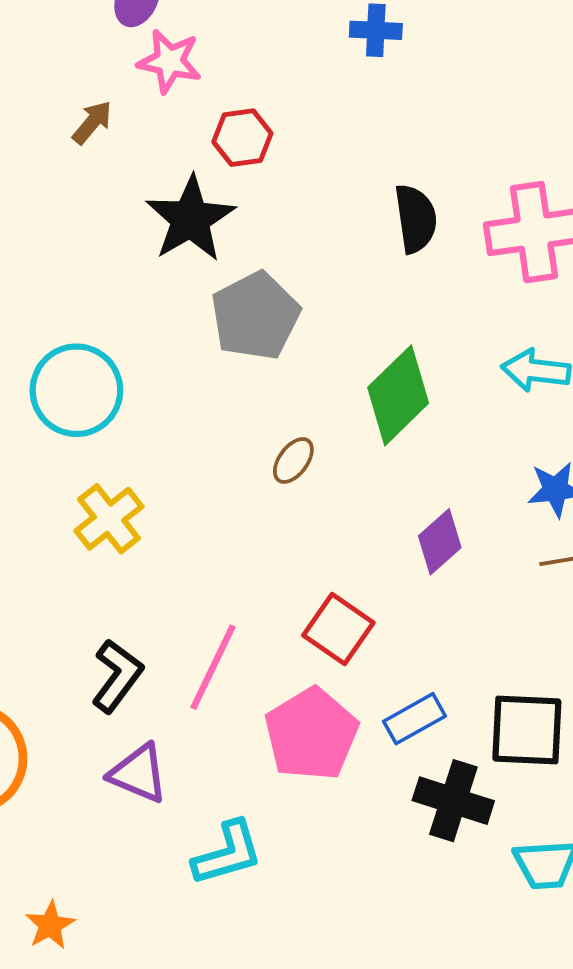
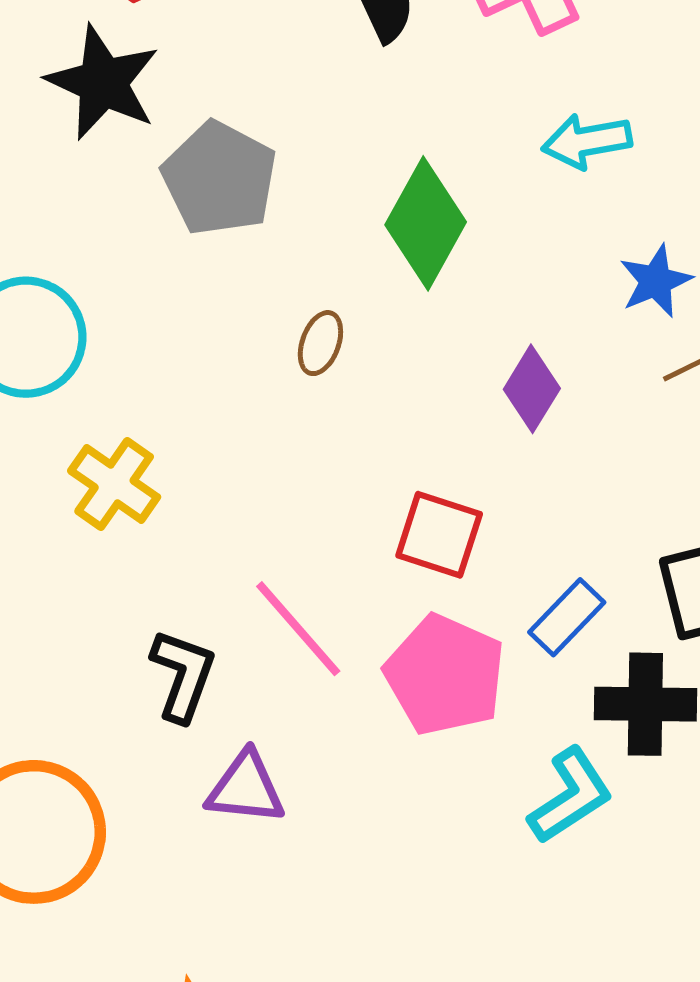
pink line: (213, 667) -> (298, 629), turned -50
cyan L-shape: (227, 853) -> (570, 796), moved

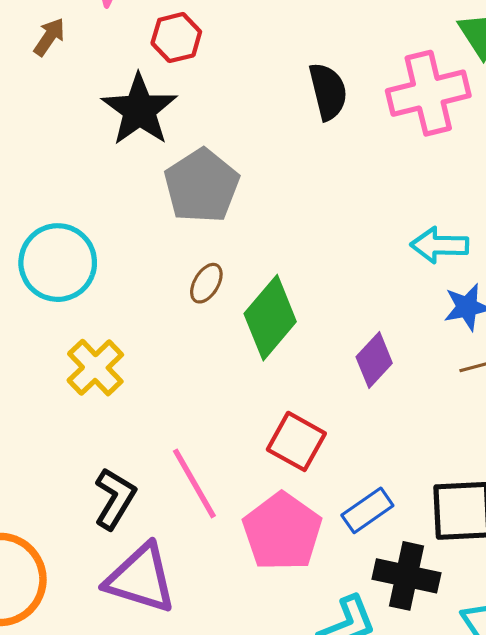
cyan arrow: (587, 141) -> (439, 245), moved
green diamond: (426, 223) -> (270, 318), moved
brown ellipse: (320, 343) -> (206, 283), moved
purple triangle: (246, 788) -> (141, 579), size x1.4

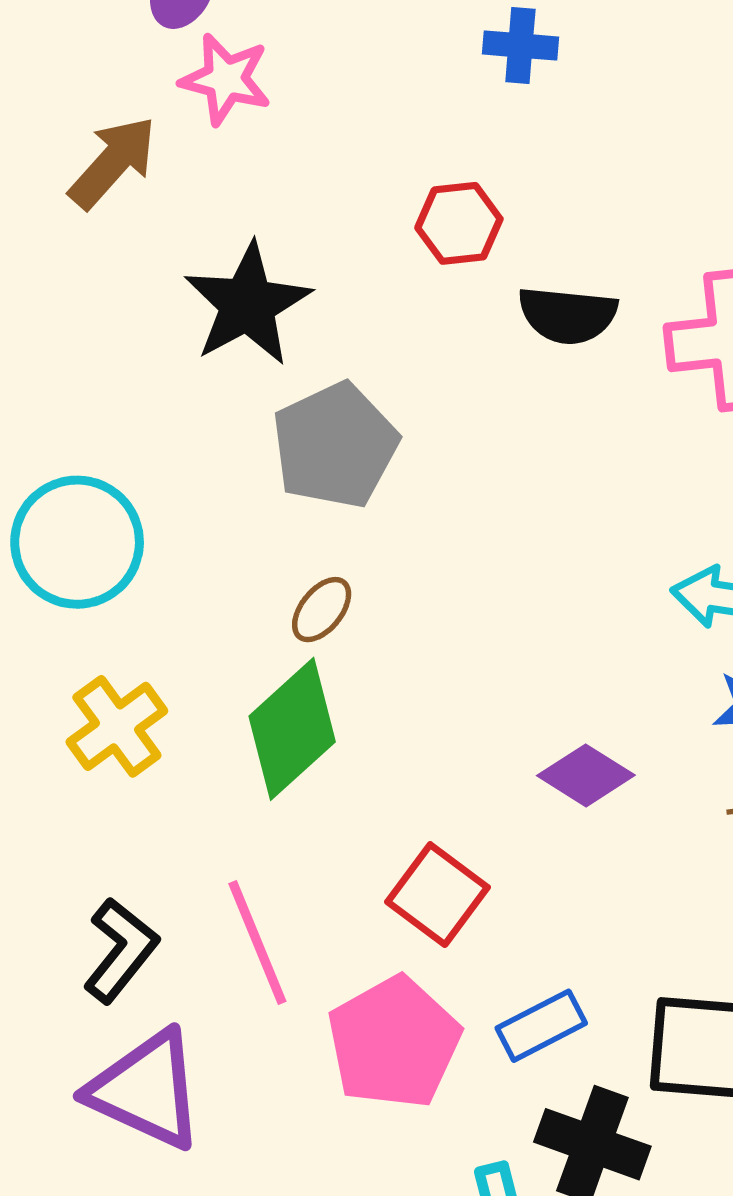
brown arrow: (49, 37) -> (113, 162), size x1.5
red hexagon: (176, 38) -> (459, 223), moved
black semicircle: (328, 91) -> (568, 315), turned 102
green diamond: (270, 318) -> (292, 729), moved
purple diamond: (374, 360) -> (586, 775), turned 72

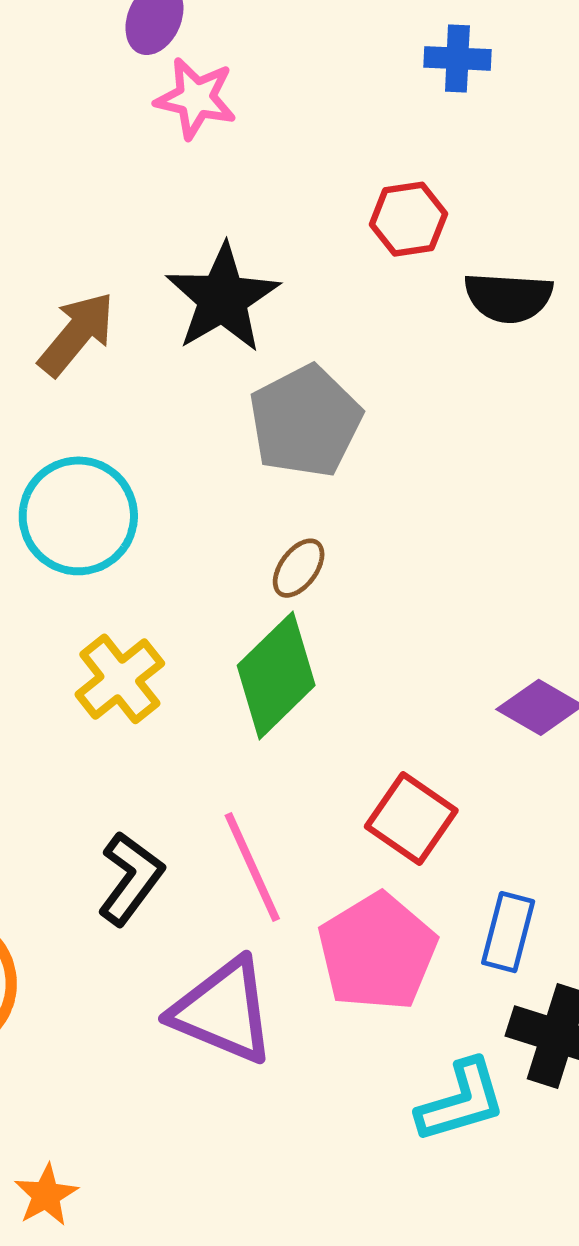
brown arrow: (113, 162) -> (77, 334), moved
blue rectangle: (541, 1026) -> (508, 932), turned -46
purple triangle: (146, 1090) -> (223, 1011), moved

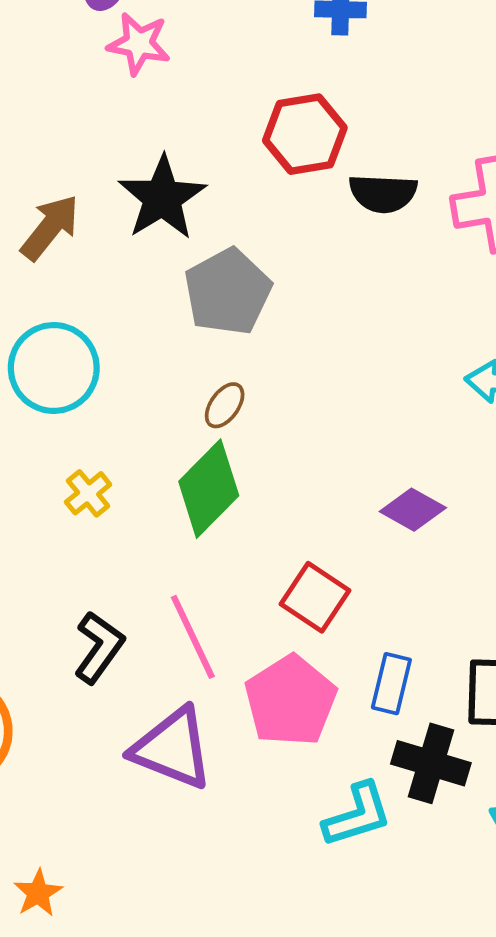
red hexagon: (408, 219) -> (305, 134), size x1.4
yellow cross: (120, 679) -> (88, 493), size x0.7

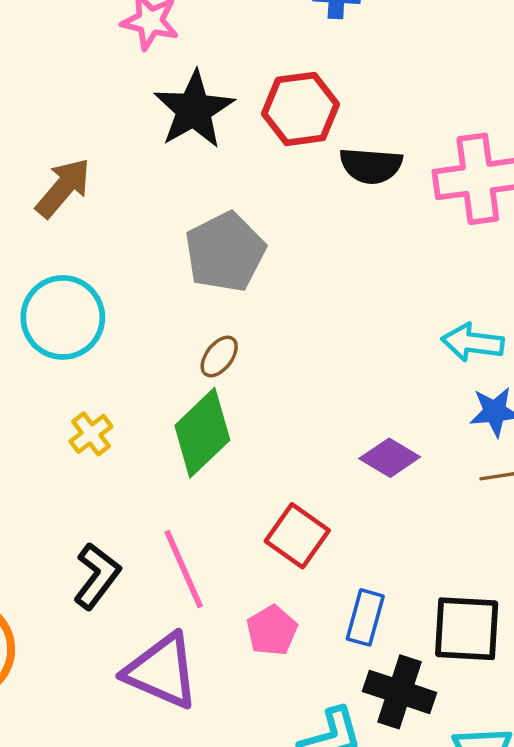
black star: (162, 198) -> (194, 110), moved
pink pentagon: (291, 701) -> (272, 630), size x0.6

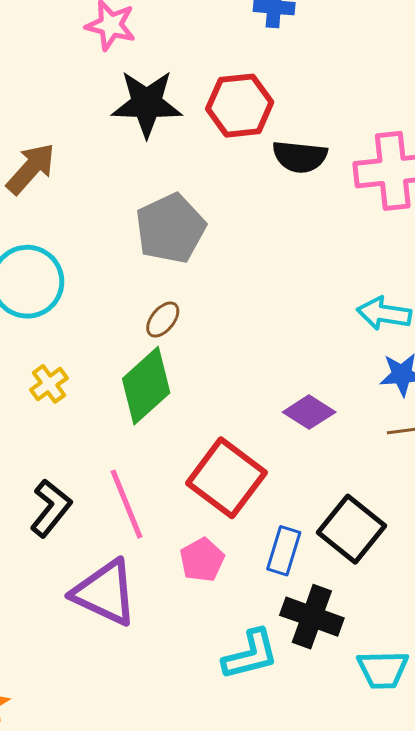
black star: (194, 110) -> (147, 104), turned 30
red square: (297, 536) -> (226, 478), size x1.4
black square: (467, 629) -> (352, 529), moved, turned 34

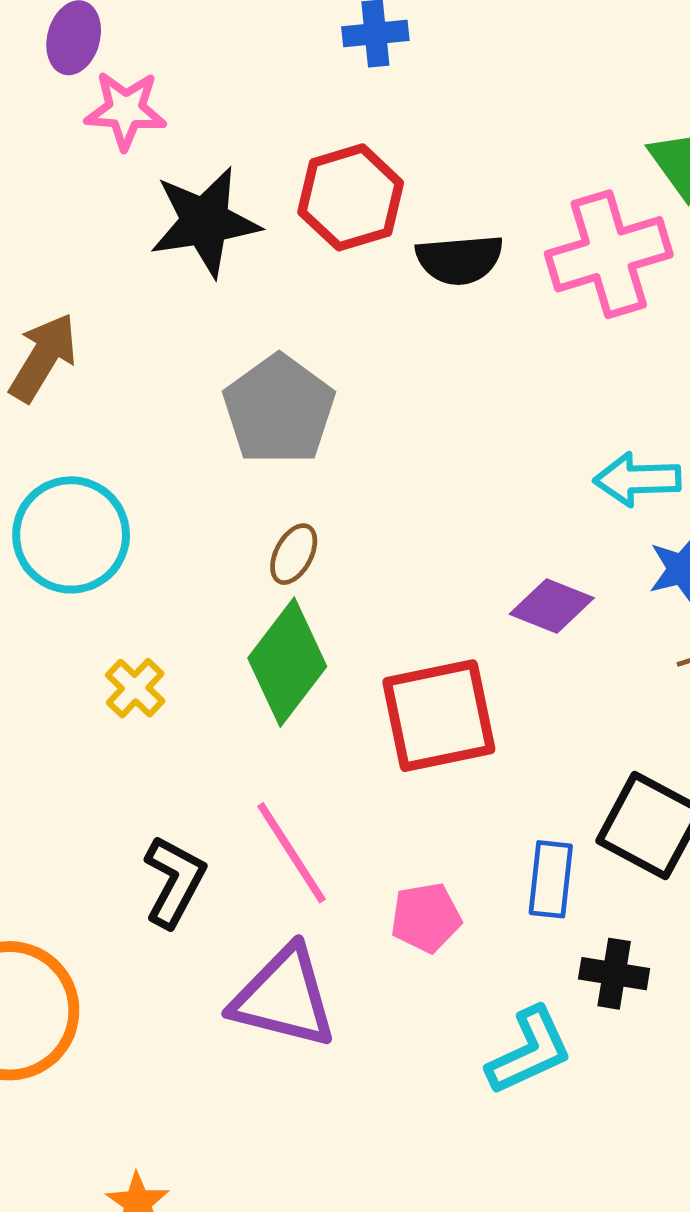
purple diamond: (309, 412) -> (552, 606), moved
red square: (226, 478) -> (439, 716), moved, turned -38
pink pentagon: (202, 560) -> (426, 918), turned 30
black cross: (312, 617) -> (614, 974), size x0.7

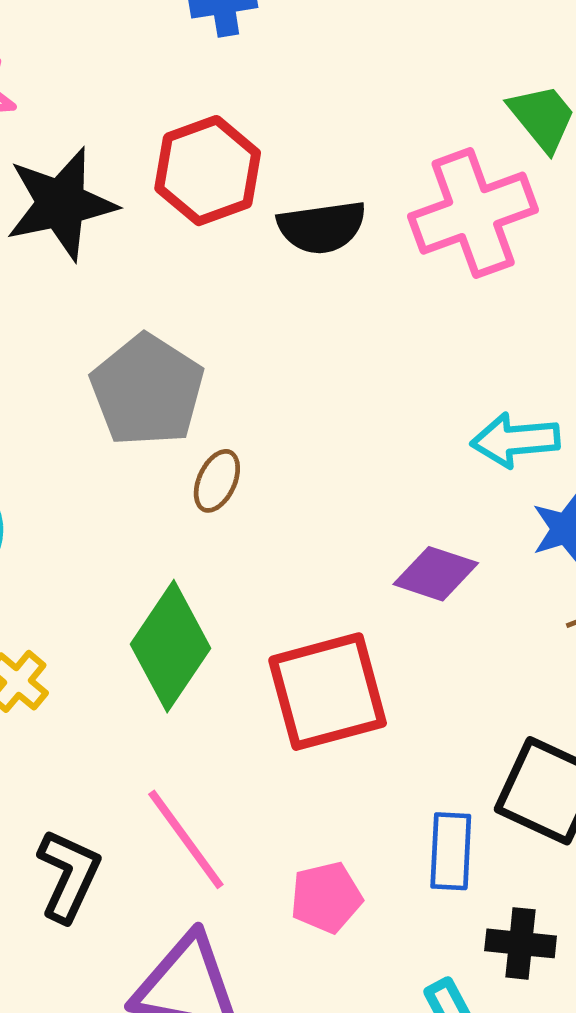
brown ellipse: (294, 554) -> (217, 481), moved

